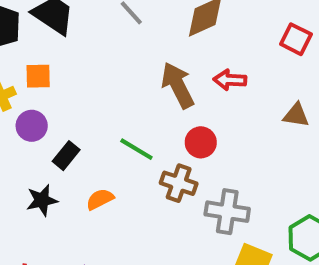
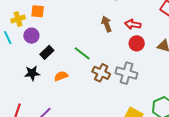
brown arrow: (178, 85) -> (106, 24), size x0.7
red circle: (201, 142) -> (137, 43), moved
gray cross: (227, 212) -> (126, 73), moved

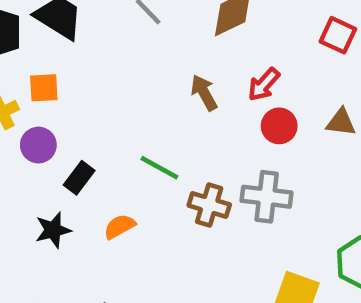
red arrow: (133, 24) -> (264, 84), turned -49

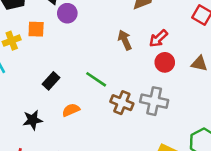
purple circle: (38, 145) -> (67, 13), moved
black star: (53, 230) -> (33, 120), moved

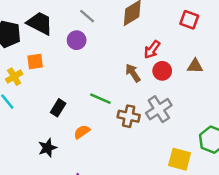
purple circle: (67, 13) -> (77, 40), moved
brown arrow: (125, 40) -> (133, 73), moved
gray cross: (154, 101) -> (159, 109), turned -35

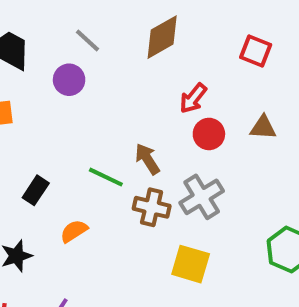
brown arrow: (133, 73) -> (147, 159), moved
yellow square: (180, 159) -> (191, 264), moved

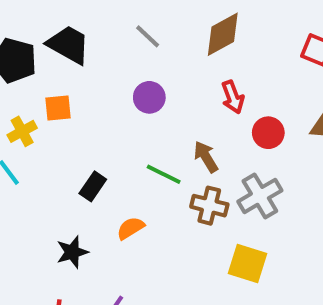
purple circle: (69, 80) -> (149, 97), moved
red arrow: (193, 98) -> (233, 97), moved, turned -60

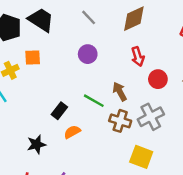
black rectangle: (93, 186) -> (59, 111), moved

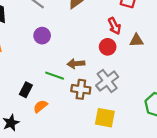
red arrow: (138, 57) -> (114, 26), moved
brown arrow: (120, 92) -> (76, 64), turned -56

